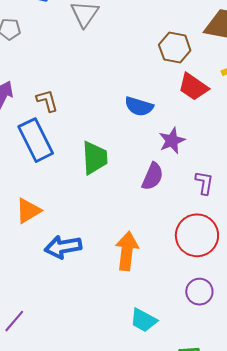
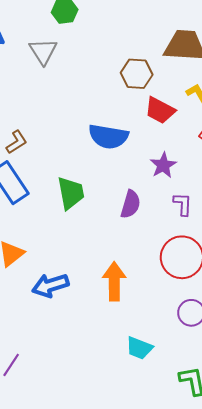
brown L-shape: (47, 101) -> (17, 142), turned 80
blue semicircle: (139, 106) -> (108, 137), size x1.4
purple star: (172, 141) -> (163, 165), moved

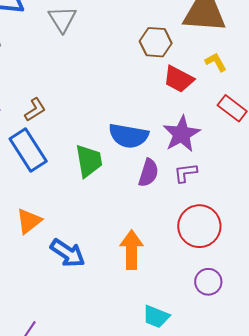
blue semicircle: (108, 137) -> (129, 136), moved
purple star: (163, 165) -> (182, 134), size x1.4
purple L-shape: (183, 204) -> (186, 173), moved, turned -100
blue arrow: (50, 285) -> (68, 253), turned -129

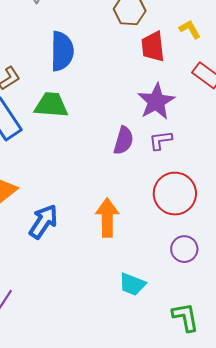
red trapezoid: (179, 79) -> (153, 47), turned 56
blue semicircle: (129, 136) -> (62, 51), moved, turned -99
green trapezoid: (89, 161) -> (51, 105), moved, turned -75
blue arrow: (68, 253) -> (43, 222), turned -90

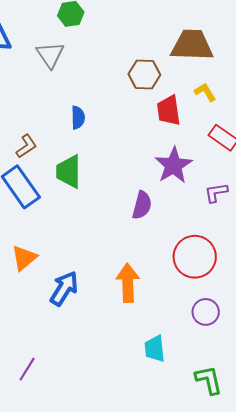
blue semicircle: (62, 51) -> (78, 118), size x0.6
green trapezoid: (51, 105) -> (69, 172), turned -93
purple L-shape: (161, 140) -> (216, 193), moved
cyan trapezoid: (132, 284) -> (155, 349), turned 64

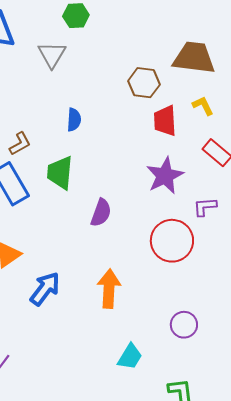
purple semicircle: (142, 205) -> (101, 213), moved
red circle: (195, 257) -> (172, 241), moved
cyan trapezoid: (155, 349) -> (130, 357), turned -148

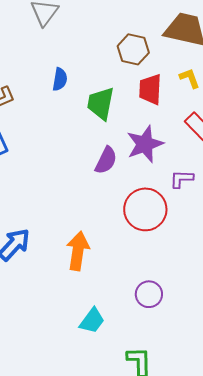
green trapezoid: (60, 173) -> (101, 103), moved
purple semicircle: (101, 213) -> (106, 160), moved

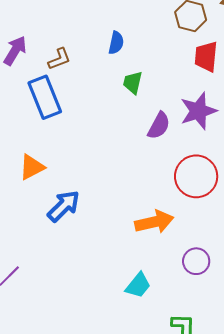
green trapezoid: (101, 103) -> (133, 83), moved, size x0.7
orange arrow: (78, 251) -> (154, 222), moved, turned 66

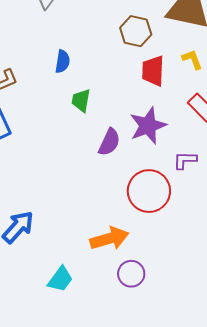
purple circle: (196, 261) -> (131, 274), moved
cyan trapezoid: (138, 285) -> (60, 279), moved

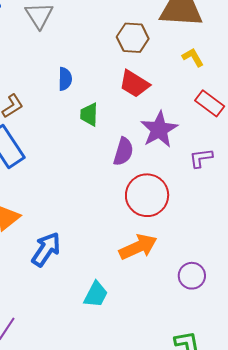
red trapezoid: (153, 71) -> (134, 84), moved, turned -52
red circle: (149, 191) -> (147, 195), moved
purple circle: (131, 274) -> (192, 276), moved

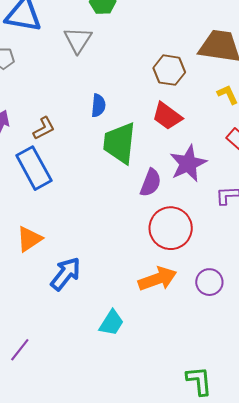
green trapezoid: (89, 115) -> (120, 143), size x1.8
purple circle: (192, 276) -> (209, 282), moved

